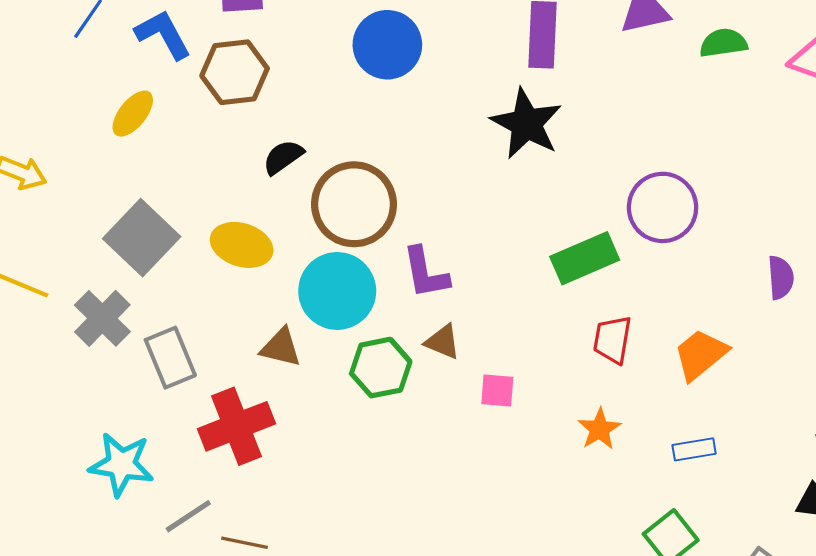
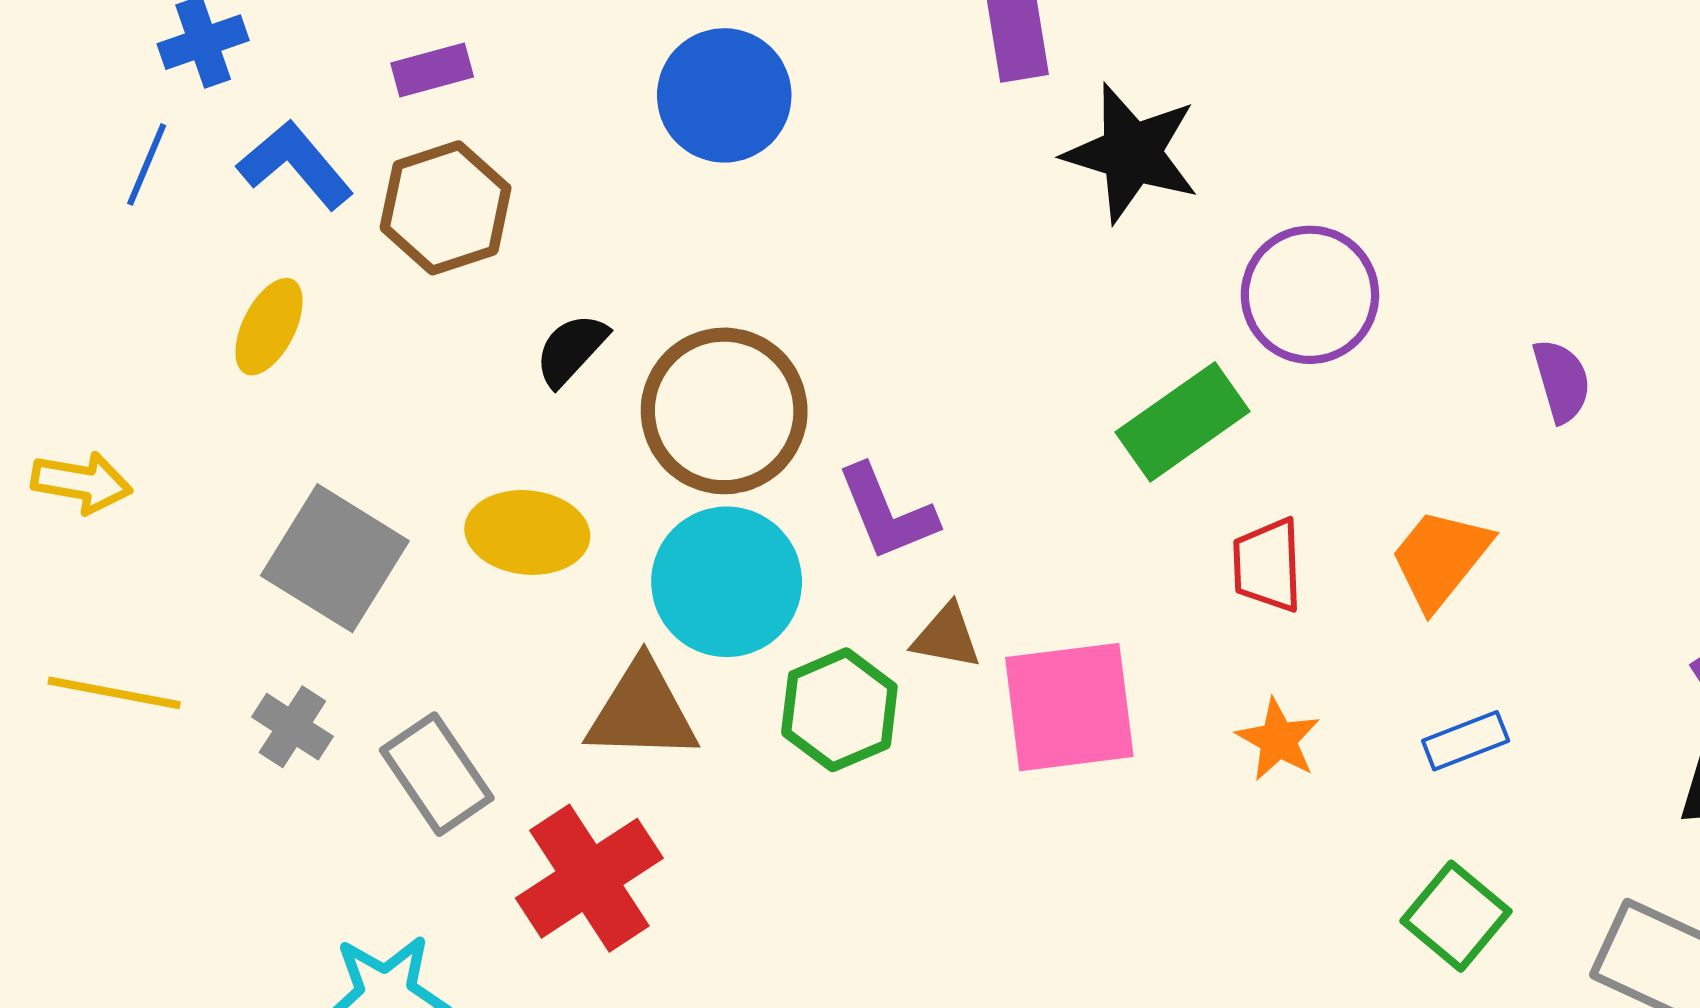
black star: (526, 124) -> (1132, 153), moved
gray cross: (102, 318) -> (292, 727), size x0.7
brown triangle: (281, 347) -> (642, 711), size x1.4
pink square: (497, 390) -> (1069, 707), size x2.0

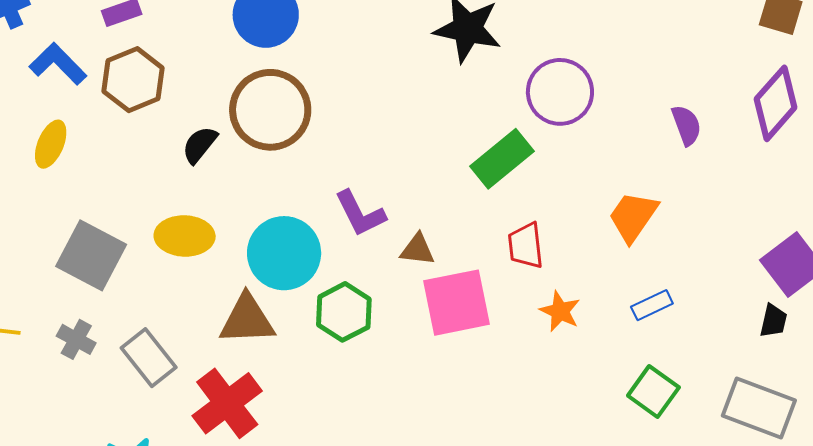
brown circle: (724, 411) -> (270, 110), moved
red trapezoid: (1267, 565) -> (526, 246), moved
brown triangle: (947, 636) -> (417, 250), moved

